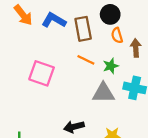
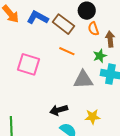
brown rectangle: (83, 29) -> (63, 24), turned -40
green star: (111, 66) -> (100, 56), moved

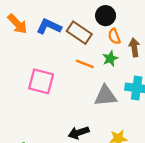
green star: (100, 56) -> (110, 59), moved

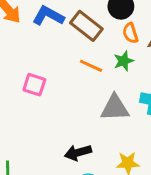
pink square: (41, 81) -> (34, 85), size x0.7

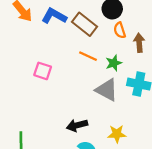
green star: (124, 61) -> (114, 63), moved
gray triangle: (115, 108) -> (107, 90), turned 30

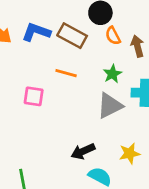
orange line: (88, 56) -> (66, 73), moved
gray triangle: (107, 90) -> (110, 106), turned -45

